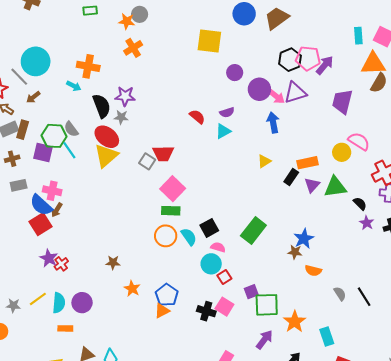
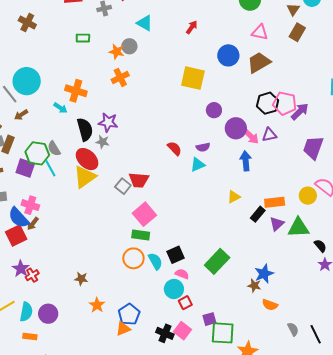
purple triangle: (295, 93) -> (269, 135), size x0.7

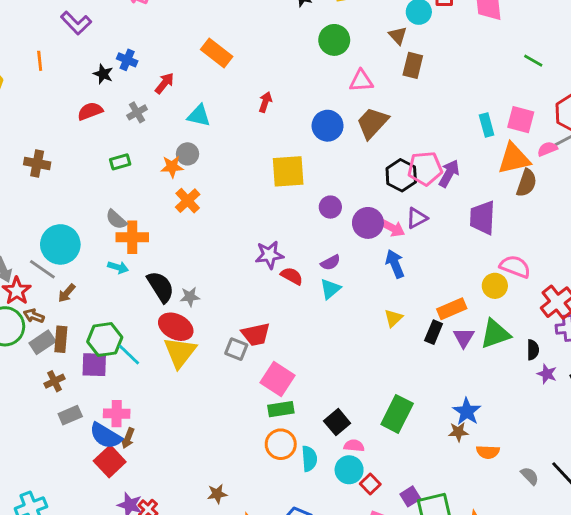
purple star: (108, 122) -> (269, 255), moved
gray semicircle: (54, 149) -> (116, 219), moved
black semicircle: (320, 246) -> (533, 350), turned 56
cyan semicircle: (155, 261) -> (309, 459), moved, turned 42

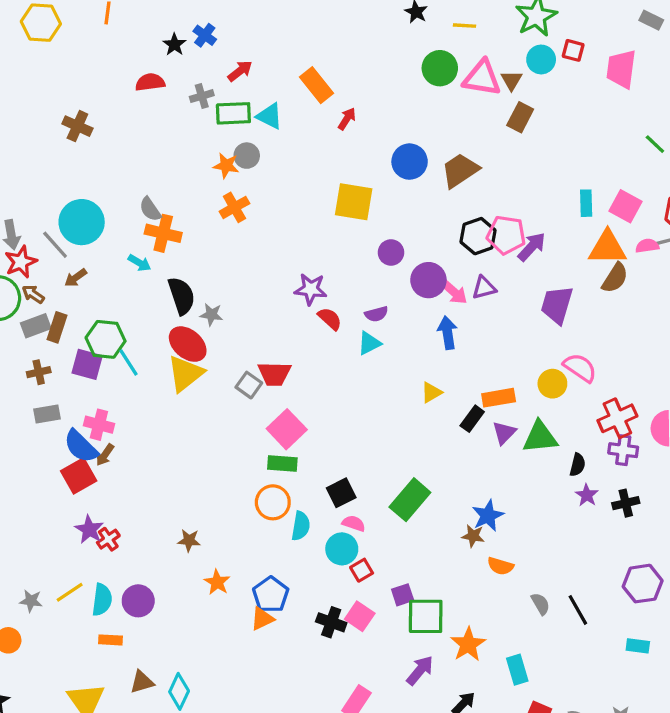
orange rectangle: (217, 53) -> (316, 85), moved
pink triangle: (361, 81) -> (482, 78), moved, size x1.4
green rectangle: (120, 162) -> (233, 113), moved, size x1.5

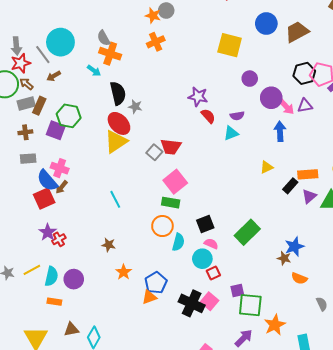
cyan line: (128, 363) -> (115, 199), moved
black cross: (331, 622) -> (192, 303), size x1.4

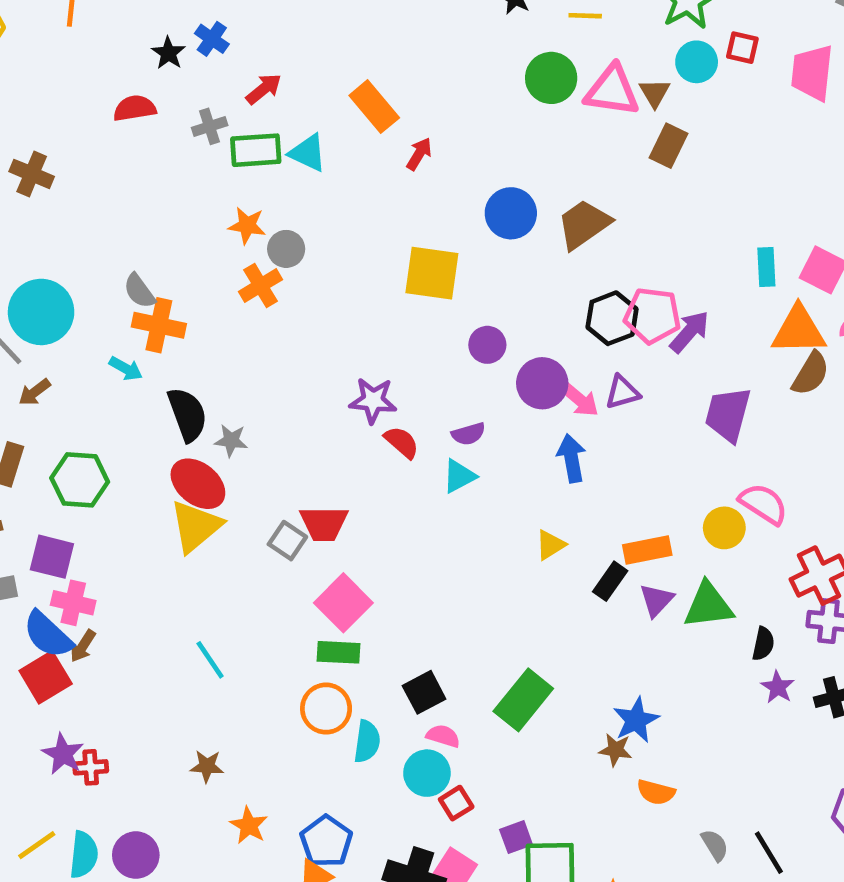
gray circle: (166, 11) -> (286, 249), moved
purple square: (56, 130) -> (52, 557), moved
red cross: (59, 239) -> (91, 767), turned 32

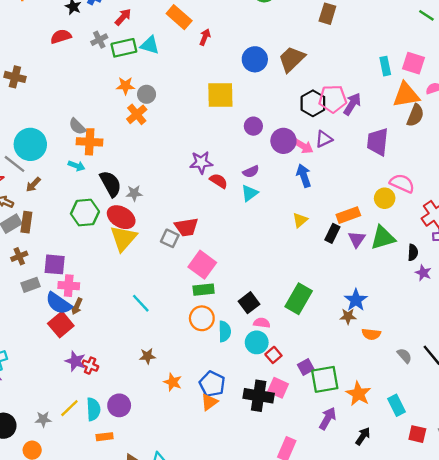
green hexagon: (80, 480) -> (85, 213), moved
red cross: (91, 767) -> (90, 366), turned 35

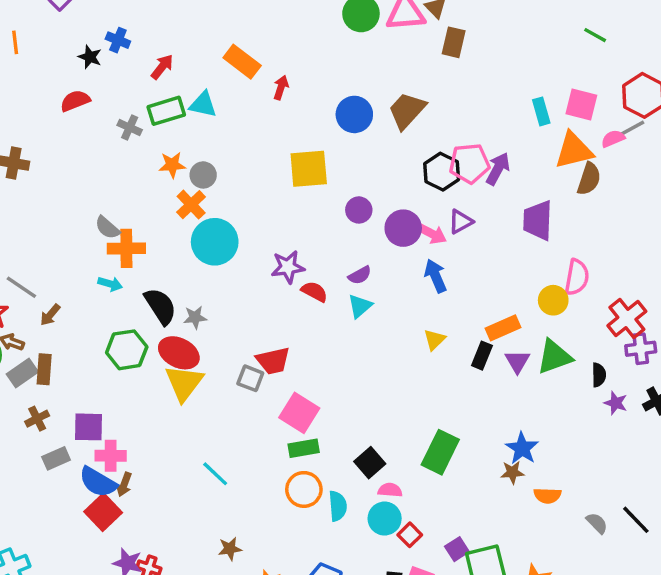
gray cross: (99, 40) -> (130, 127), moved, turned -35
cyan circle: (30, 144) -> (215, 242), moved
pink semicircle: (402, 183) -> (577, 277), turned 80

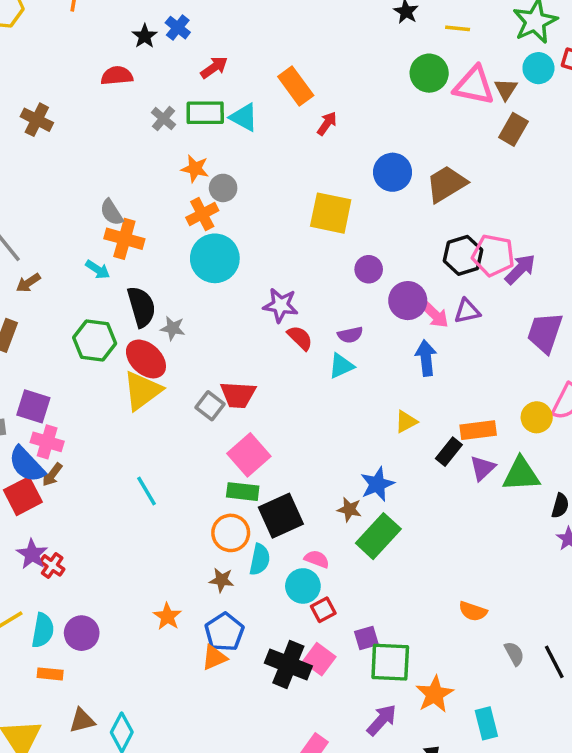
blue star: (522, 448) -> (377, 484), moved
black square: (370, 463) -> (281, 516), moved, size x1.4
brown star: (512, 472) -> (349, 509), moved
brown star: (230, 549) -> (222, 580), moved

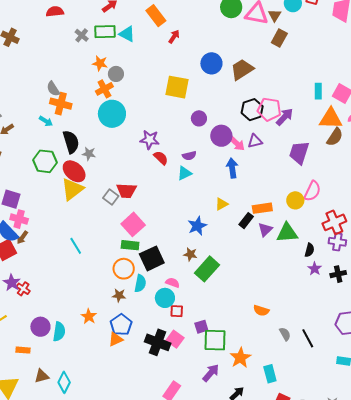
blue star: (377, 484) -> (197, 226), moved
red square: (323, 610) -> (177, 311), turned 32
cyan semicircle: (43, 630) -> (59, 332), moved

